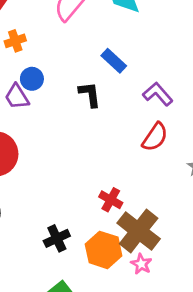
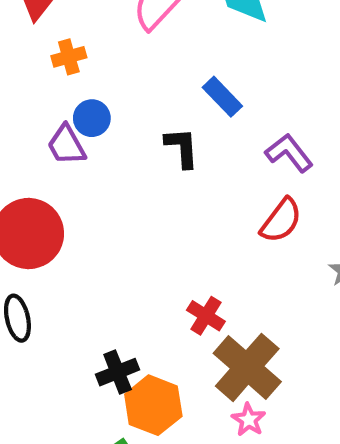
orange hexagon: (104, 250) -> (153, 405), moved

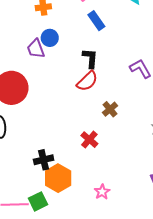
blue rectangle: (222, 97) -> (96, 21), moved
red semicircle: (281, 220) -> (87, 81), moved
brown cross: (247, 367) -> (110, 109), moved, size x0.5

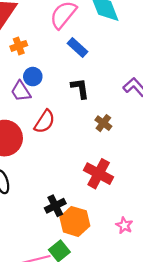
red semicircle: (87, 81) -> (45, 122), moved
brown cross: (110, 109) -> (103, 123), moved
red cross: (89, 140) -> (99, 174), size x1.5

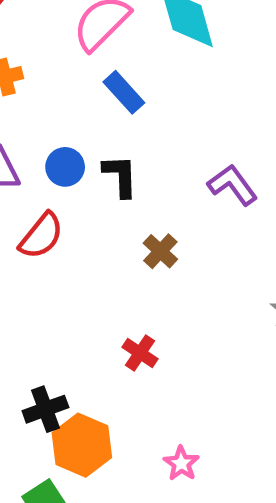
blue circle: (33, 77) -> (65, 167), moved
red cross: (99, 174) -> (140, 353), size x0.6

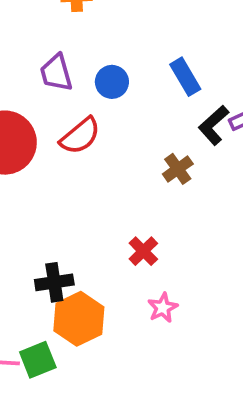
blue rectangle: (124, 92) -> (185, 77), moved
black L-shape: (120, 176) -> (214, 125), moved, turned -141
pink star: (181, 463) -> (163, 308), moved

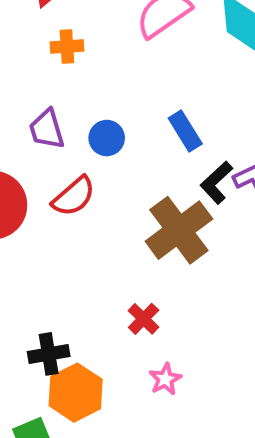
brown cross: (178, 169) -> (179, 230), size x2.0

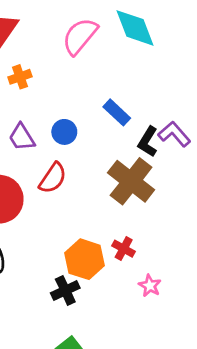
orange hexagon: (76, 393) -> (85, 259), moved

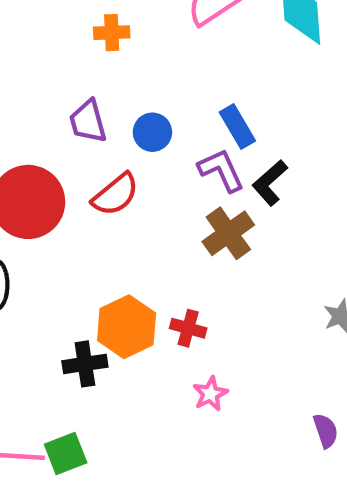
purple L-shape: (174, 134) -> (221, 170), moved
brown cross: (131, 181) -> (228, 233), size x0.7
red cross: (124, 249) -> (188, 328), turned -30

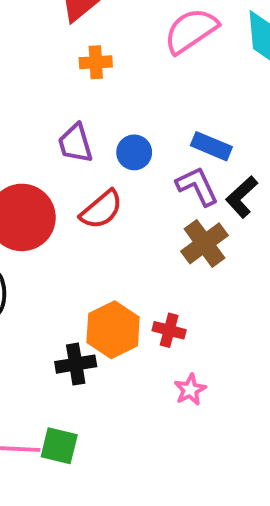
blue rectangle: (237, 126) -> (211, 146), turned -36
green square: (66, 453) -> (59, 446), turned 36

